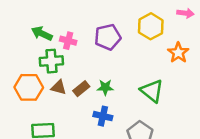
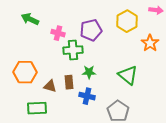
green arrow: (42, 34) -> (30, 19), moved
green cross: (51, 61) -> (73, 50), moved
brown triangle: (59, 87) -> (50, 86), moved
brown rectangle: (81, 89) -> (69, 82), moved, turned -56

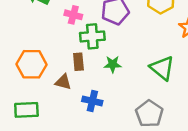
brown rectangle: (69, 82) -> (78, 62), moved
blue cross: (87, 96) -> (92, 101), moved
green rectangle: (37, 108) -> (26, 110), moved

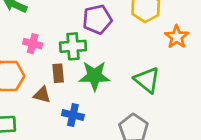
pink cross: (73, 15) -> (33, 44), moved
green star: (113, 64) -> (95, 76), size x1.6

